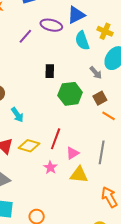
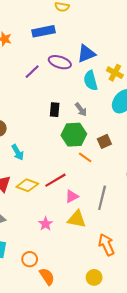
gray arrow: (96, 73) -> (81, 110), moved
orange line: (109, 116) -> (85, 157), moved
red line: (56, 139) -> (55, 180), turned 35
pink star: (50, 167) -> (46, 224), moved

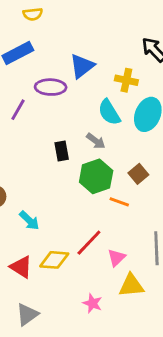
cyan semicircle: (91, 81) -> (109, 112), moved

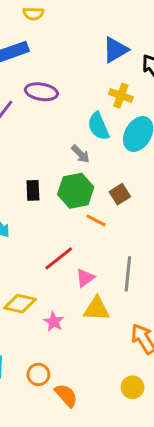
blue triangle: (82, 66) -> (115, 50), moved
black rectangle: (62, 151) -> (33, 190), moved
yellow diamond: (54, 260) -> (20, 304), moved

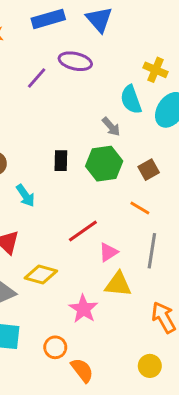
blue triangle: (115, 50) -> (99, 19), moved, turned -44
orange line: (96, 220) -> (140, 208), moved
pink star: (54, 322) -> (83, 309), moved, size x1.4

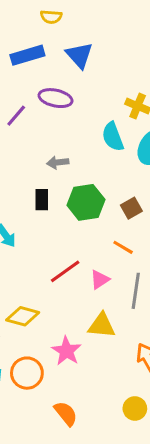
gray arrow: (111, 127) -> (58, 162), moved, turned 126
pink triangle: (108, 252) -> (100, 280), moved
orange circle: (55, 347) -> (27, 373), moved, size x1.4

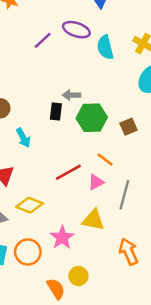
cyan semicircle: (113, 137) -> (105, 47), moved
gray arrow: (58, 162) -> (71, 95), moved
orange line: (123, 247) -> (105, 160), moved
yellow circle: (135, 408) -> (78, 276), moved

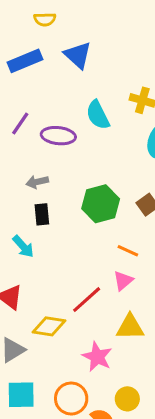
purple ellipse: (76, 30) -> (58, 136), moved
gray arrow: (71, 95) -> (37, 182), moved
black rectangle: (56, 112) -> (42, 214), moved
red line: (68, 172) -> (87, 300), moved
orange circle: (28, 252) -> (71, 399), moved

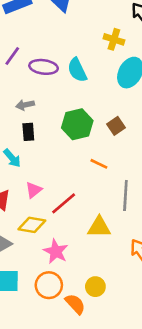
cyan semicircle: (98, 115) -> (77, 70), moved
pink triangle: (123, 281) -> (34, 190), moved
pink star: (97, 357) -> (56, 251), moved

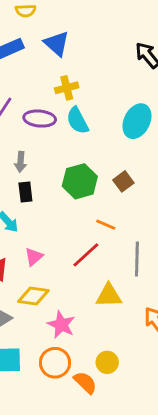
yellow cross: (114, 39) -> (67, 88), moved, turned -30
gray arrow: (25, 105) -> (21, 162), turned -72
red line: (64, 203) -> (86, 255), moved

